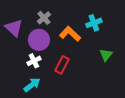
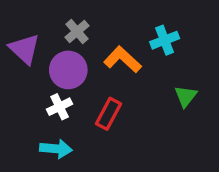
cyan arrow: (32, 85) -> (56, 149), turned 42

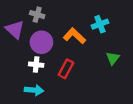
gray cross: (77, 31) -> (37, 15), moved, turned -32
white cross: (60, 107) -> (36, 65), turned 32

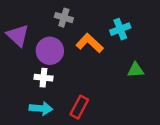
gray cross: (37, 15) -> (64, 18), moved
green triangle: (113, 58) -> (136, 70), turned 48
red rectangle: (66, 69) -> (79, 107), moved

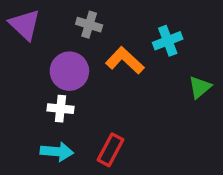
purple triangle: (18, 35) -> (25, 25), moved
green triangle: (136, 70) -> (200, 87), moved, turned -36

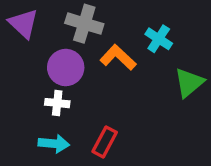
gray cross: (89, 25) -> (84, 24), size x1.5
cyan cross: (168, 41) -> (159, 39), turned -36
green triangle: (200, 87) -> (189, 83), size x1.4

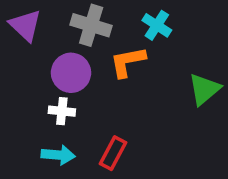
cyan cross: (159, 39) -> (157, 25), moved
orange L-shape: (118, 57) -> (128, 62), turned -54

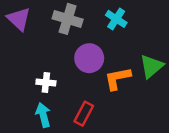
orange L-shape: (128, 62) -> (118, 78), moved
purple circle: (71, 73) -> (89, 58), moved
cyan arrow: (58, 155) -> (43, 115), turned -110

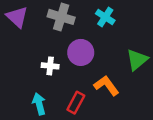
orange L-shape: (118, 78) -> (106, 86), moved, turned 65
white cross: (46, 83) -> (50, 66), moved

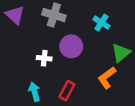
cyan cross: (105, 17) -> (101, 23), moved
orange L-shape: (106, 86) -> (107, 78), moved, turned -90

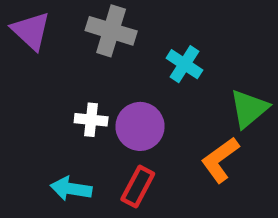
cyan cross: (101, 23) -> (184, 64), moved
purple circle: (71, 46) -> (140, 126), moved
cyan arrow: (34, 92) -> (71, 189), turned -66

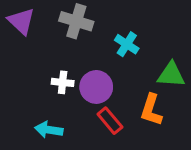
green triangle: (249, 109) -> (171, 75), turned 44
orange L-shape: (220, 160) -> (151, 110), turned -36
red rectangle: (138, 186) -> (110, 121), moved, turned -68

